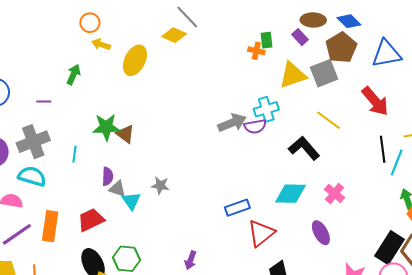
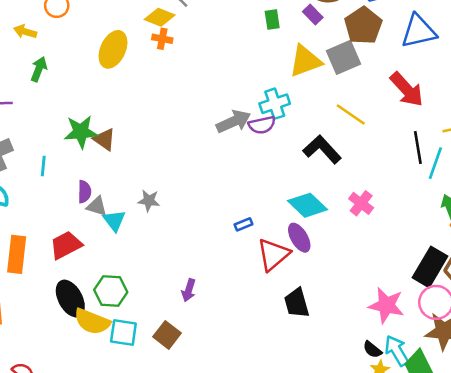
yellow arrow: (101, 44) -> (25, 32), moved
orange cross: (256, 51) -> (162, 39), moved
cyan diamond: (290, 194) -> (308, 205), turned 44
blue rectangle: (237, 208) -> (244, 224), size x0.6
purple ellipse: (321, 233) -> (299, 238), moved

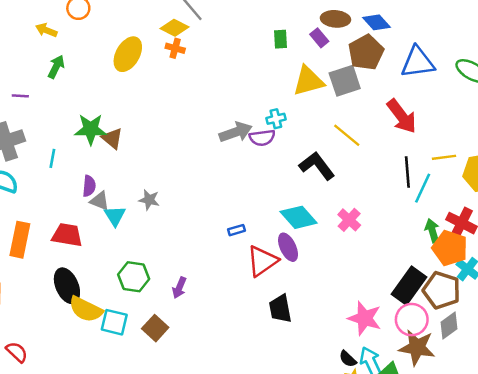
cyan cross: (275, 104) -> (276, 119), size x0.7
red trapezoid: (66, 245) -> (67, 235), turned 32
green hexagon: (111, 291) -> (134, 277), moved

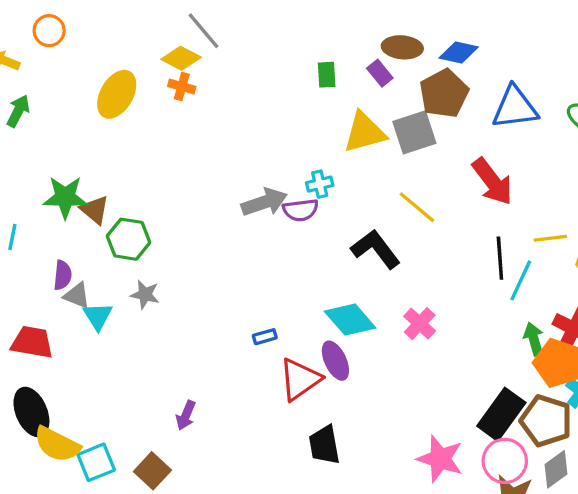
blue diamond: (376, 22) -> (459, 53), turned -36
green hexagon: (134, 277) -> (129, 239), moved
cyan square: (114, 322) -> (96, 462), turned -36

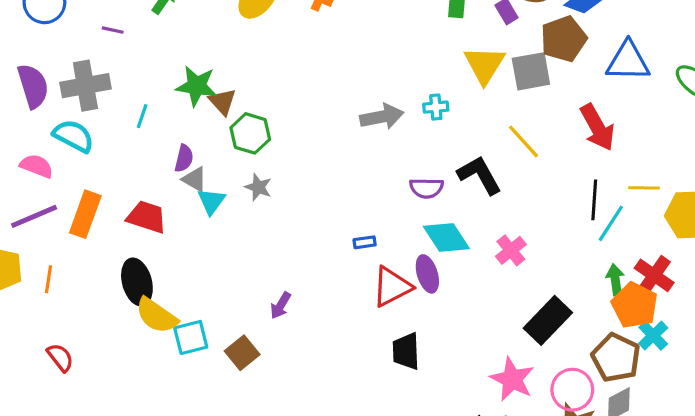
yellow triangle: (365, 132) -> (484, 65), turned -51
purple semicircle: (301, 210) -> (426, 188), moved
black rectangle: (501, 414) -> (548, 320), moved

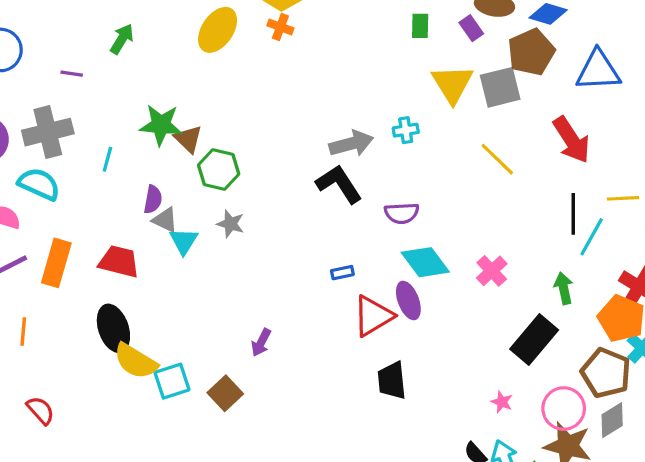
black L-shape: (480, 175) -> (339, 184), moved
green arrow: (615, 280) -> (564, 288), moved
pink star: (512, 379) -> (502, 402), size x0.5

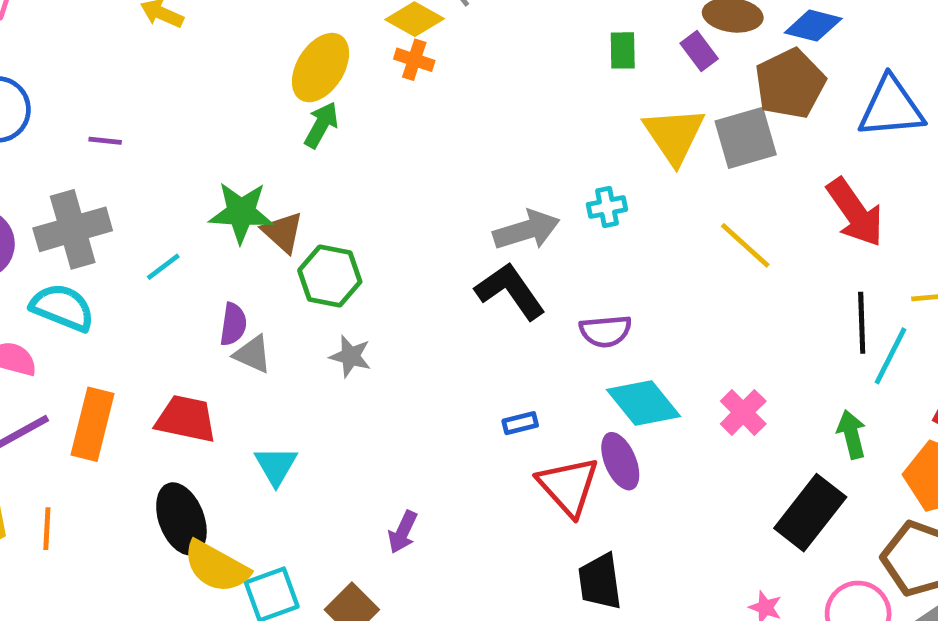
green arrow: (122, 39) -> (321, 125), moved
cyan line: (107, 159) -> (163, 267), turned 40
cyan triangle: (184, 241) -> (276, 466), moved
red triangle: (373, 316) -> (568, 486), turned -39

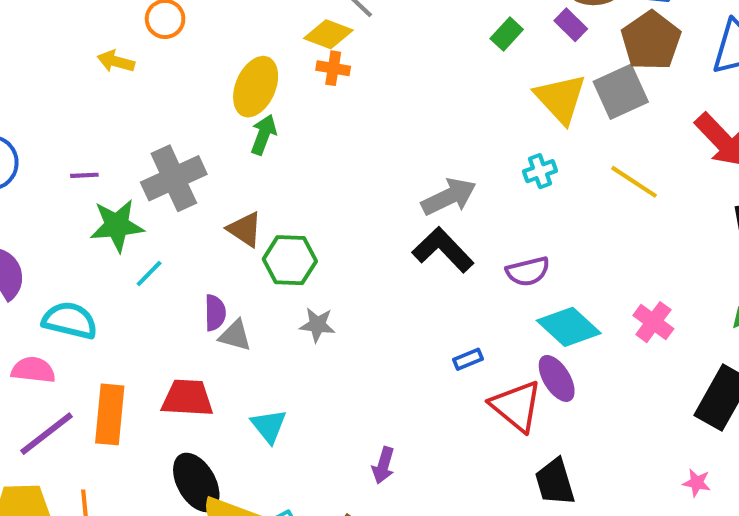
green rectangle: (623, 50) -> (507, 34), turned 52
cyan cross: (607, 207) -> (540, 171), moved
green star: (241, 212) -> (117, 225), moved
gray cross: (73, 229) -> (174, 178), moved

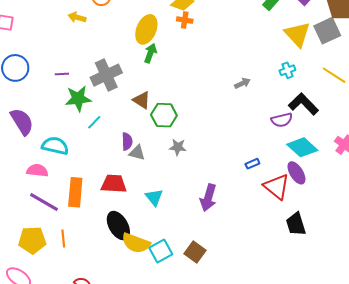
gray arrow: (449, 197) -> (242, 83), size x0.6
black L-shape: (443, 250) -> (303, 104), moved
purple line: (46, 434) -> (44, 202), turned 68
purple arrow: (383, 465) -> (208, 198), moved, size x1.5

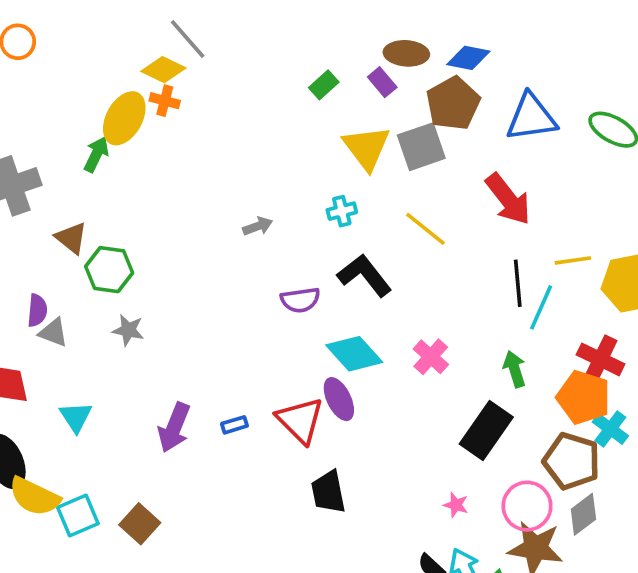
yellow ellipse: (146, 29) -> (124, 118), moved
purple semicircle: (282, 120) -> (300, 300), moved
blue rectangle: (252, 164) -> (234, 425), moved

